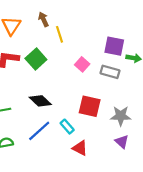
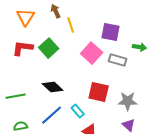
purple square: (114, 46) -> (111, 32), moved
pink square: (82, 64) -> (92, 53), size x1.5

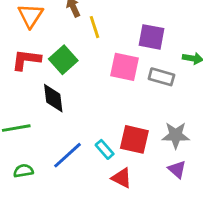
pink square: (92, 53) -> (124, 67), turned -30
black diamond: (53, 87) -> (53, 98), moved, turned 40
red square: (99, 92) -> (134, 139), moved

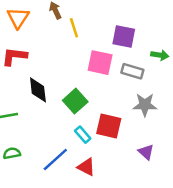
green square: (63, 60) -> (75, 101), moved
gray star: (176, 135) -> (145, 105), moved
blue line: (68, 155) -> (55, 159), moved
red triangle: (122, 178) -> (86, 167), moved

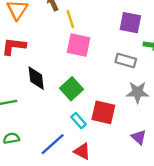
purple square: (124, 36) -> (130, 23), moved
pink square: (100, 63) -> (79, 45), moved

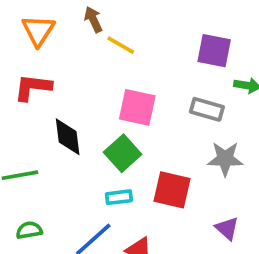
yellow line: (70, 19) -> (121, 45), turned -42
pink square: (79, 45) -> (137, 107), moved
cyan rectangle: (79, 121) -> (119, 197), moved, turned -56

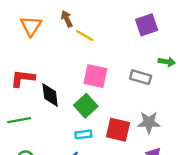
purple square: (214, 51) -> (147, 25), moved, turned -30
red L-shape: (33, 87) -> (23, 78), moved
gray star: (225, 159) -> (149, 122), moved

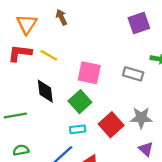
yellow line: (85, 36) -> (49, 55), moved
red L-shape: (23, 78) -> (20, 53), moved
red square: (118, 130) -> (111, 125), turned 35

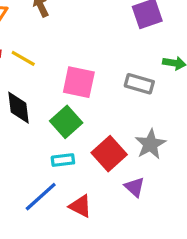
gray star: (141, 118) -> (150, 144), turned -30
purple triangle: (146, 149) -> (135, 187), moved

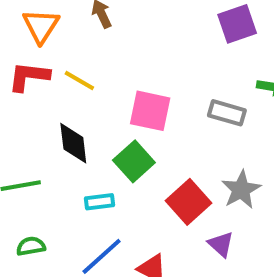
cyan rectangle: (63, 160) -> (100, 202), moved

